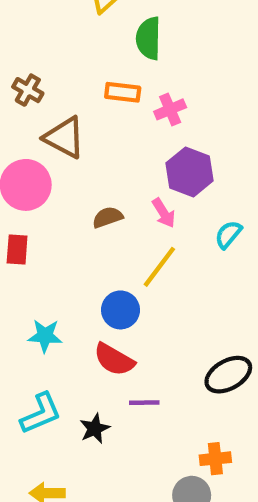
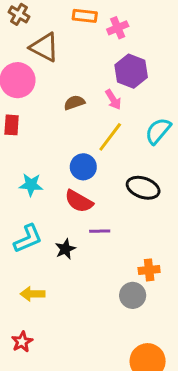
cyan semicircle: (228, 234) -> (158, 131), moved, size x1.4
black ellipse: (228, 375) -> (143, 188), moved, turned 48

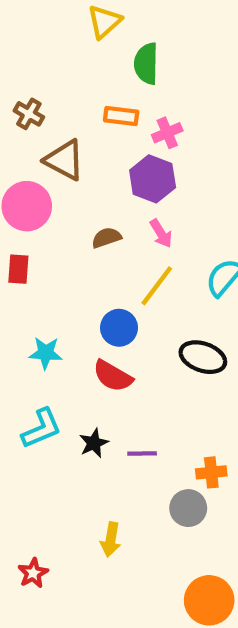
purple hexagon: (131, 71) -> (153, 179), moved
purple line: (100, 231) -> (142, 454), moved
yellow arrow: (32, 294) -> (111, 540), moved, turned -80

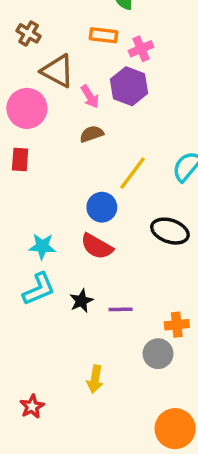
pink arrow: (161, 233) -> (90, 96), moved
cyan star: (46, 353) -> (42, 246), moved

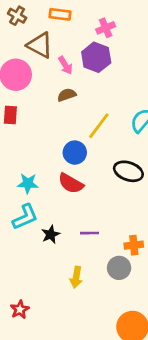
orange rectangle: (104, 35) -> (60, 14), moved
black star: (81, 301) -> (51, 234), moved
yellow arrow: (95, 379) -> (76, 277), moved

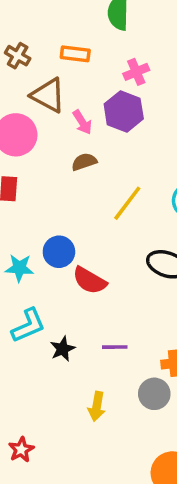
blue circle: (75, 153) -> (59, 252), moved
cyan star: (28, 183) -> (19, 268), moved

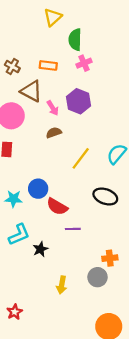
pink cross: (136, 72) -> (84, 63), moved
purple line: (115, 347) -> (73, 229), moved

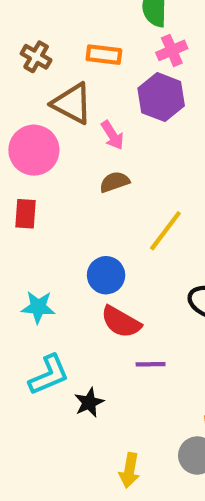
purple hexagon: (78, 101) -> (161, 97), moved
blue circle: (38, 189) -> (106, 275), moved

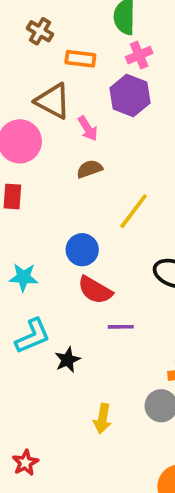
brown cross: (36, 57) -> (40, 31), moved

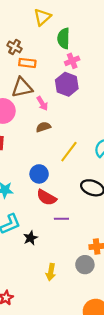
orange rectangle: (80, 59) -> (27, 63), moved
brown triangle: (53, 101) -> (22, 87), turned -40

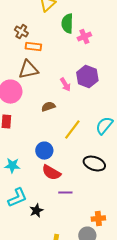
pink cross: (72, 61) -> (84, 37), moved
purple hexagon: (67, 84) -> (87, 77), moved
pink arrow: (42, 104) -> (65, 85), moved

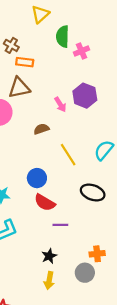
yellow line: (72, 130) -> (68, 155), turned -70
black star: (36, 211) -> (49, 256), moved

